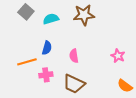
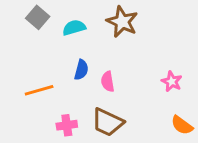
brown star: (84, 15) -> (122, 22), turned 30
blue semicircle: (47, 48) -> (81, 70), moved
pink cross: (46, 75) -> (67, 125), moved

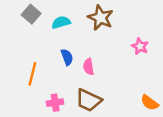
blue semicircle: (81, 70) -> (67, 57), turned -35
pink star: (172, 81) -> (140, 46), moved
orange line: (39, 90) -> (32, 74), turned -60

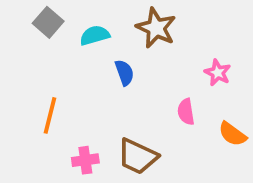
blue semicircle: (67, 57) -> (124, 73), moved
pink semicircle: (89, 67) -> (186, 112), moved
orange semicircle: (150, 103) -> (232, 134), moved

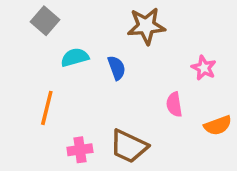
brown star: (156, 28) -> (146, 26), turned -30
cyan semicircle: (95, 35) -> (75, 57), moved
orange semicircle: (232, 134) -> (218, 125), turned -56

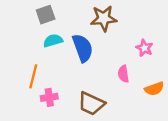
gray square: (45, 21) -> (46, 15), moved, turned 30
blue semicircle: (117, 68) -> (83, 48), size x1.6
pink cross: (80, 150) -> (49, 97), moved

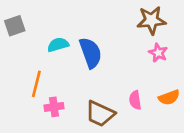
gray square: (46, 15) -> (15, 26), moved
brown star: (104, 18) -> (151, 20), moved
pink semicircle: (123, 74) -> (135, 100), moved

